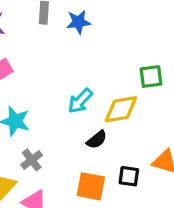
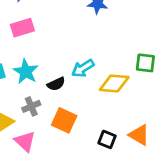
black semicircle: (97, 140) -> (56, 84), moved
orange square: (91, 186) -> (64, 120), moved

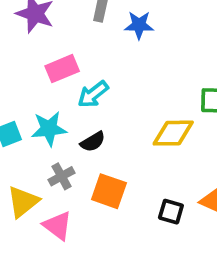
pink rectangle: (22, 28) -> (62, 69), moved
cyan arrow: (83, 68) -> (93, 94), moved
cyan star: (26, 72) -> (49, 129), turned -30

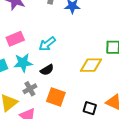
pink rectangle: (62, 69) -> (15, 39), moved

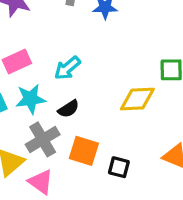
gray cross: (30, 89) -> (43, 139), size x1.5
black square: (90, 108) -> (119, 167), moved

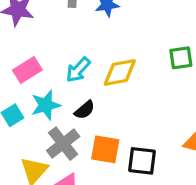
yellow diamond: (137, 99) -> (120, 72), moved
black square: (119, 167) -> (142, 161), size x1.4

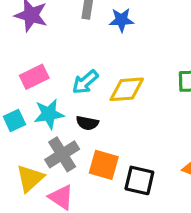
black semicircle: (85, 110) -> (87, 123), turned 45

